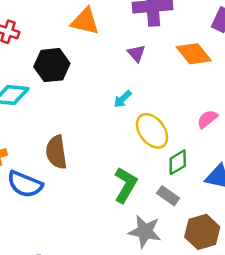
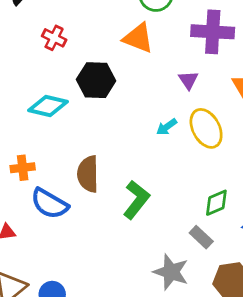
yellow ellipse: (152, 131) -> (206, 128), moved
green L-shape: (126, 185) -> (136, 200), moved

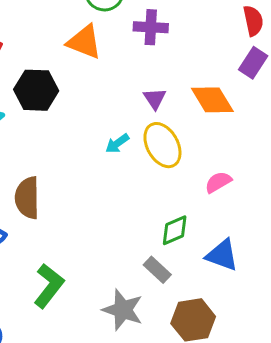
purple cross: (213, 32) -> (151, 27), moved, size x0.7
purple triangle: (188, 80) -> (155, 99), moved
green L-shape: (136, 200) -> (49, 286), moved

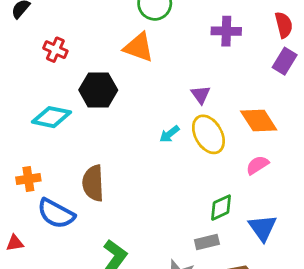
purple cross: (151, 27) -> (226, 31), moved
orange diamond: (212, 100) -> (259, 121), moved
blue triangle: (222, 255) -> (263, 228), turned 36
gray rectangle: (157, 270) -> (207, 242), turned -55

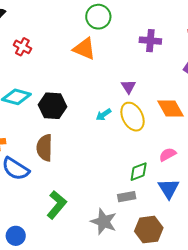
black hexagon: (98, 90) -> (52, 106), moved
pink semicircle: (257, 165) -> (168, 155), moved

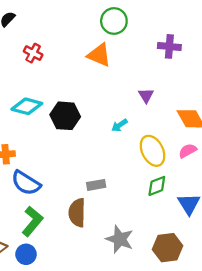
yellow ellipse: (133, 117) -> (153, 151), moved
brown semicircle: (45, 148) -> (77, 213), moved
pink semicircle: (168, 155) -> (188, 151), moved
gray rectangle: (127, 197) -> (96, 185), moved
green L-shape: (57, 205) -> (32, 221), moved

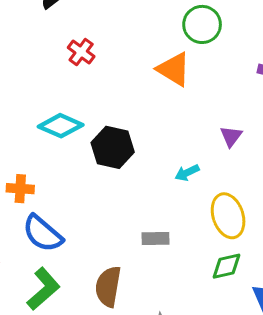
gray rectangle: (96, 185) -> (155, 238), moved

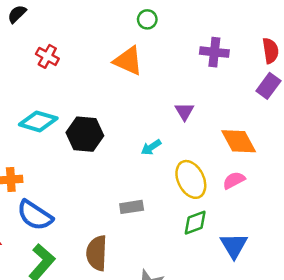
green circle: (202, 24) -> (147, 19), size x0.6

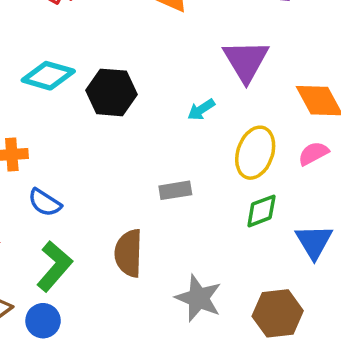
purple triangle: (184, 111) -> (246, 61), size x1.8
yellow ellipse: (191, 179) -> (255, 153), turned 45
blue semicircle: (35, 215) -> (45, 203), size x0.7

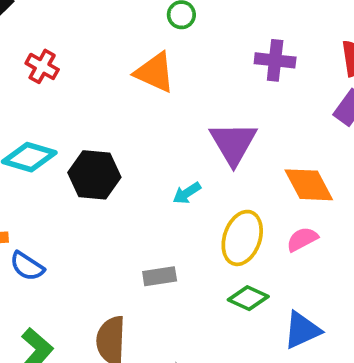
blue semicircle: (45, 203) -> (27, 266), moved
green diamond: (261, 211) -> (248, 298), turned 45
blue triangle: (314, 242) -> (302, 330), turned 36

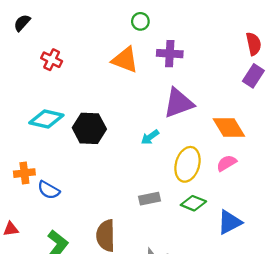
purple cross: (275, 60) -> (170, 54), moved
purple triangle: (233, 143) -> (178, 103), turned 44
gray rectangle: (160, 276) -> (150, 199), moved

